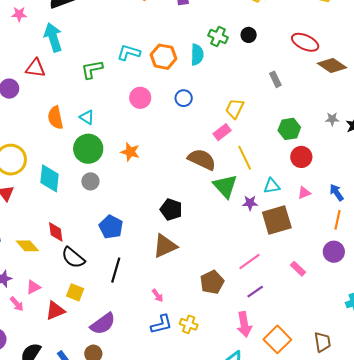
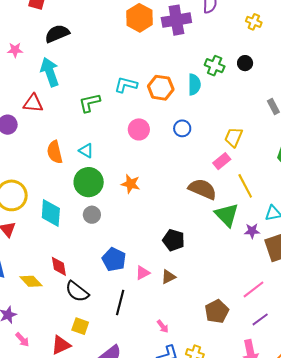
brown triangle: (165, 246) -> (168, 277), size x0.6
pink triangle: (33, 287) -> (143, 273), moved

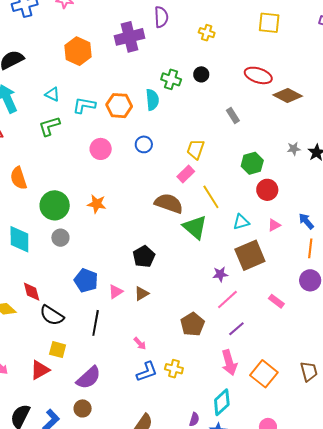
orange hexagon: (139, 18) -> (78, 51), moved
cyan triangle: (86, 151) -> (52, 94), moved
purple star: (252, 231) -> (220, 274), moved
black pentagon: (174, 240) -> (144, 257), turned 30

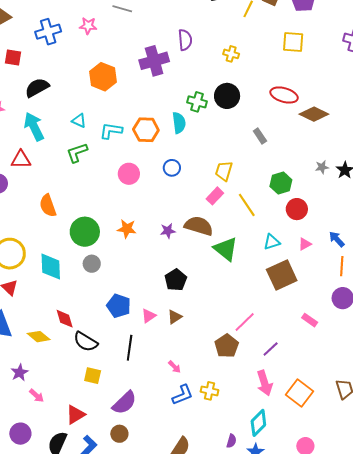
black circle: (201, 74) -> (227, 96), size x1.6
yellow line: (211, 197) -> (247, 205), moved
purple star: (220, 274) -> (168, 231), moved
pink line: (227, 299) -> (245, 322), moved
red triangle: (40, 370) -> (75, 415), moved

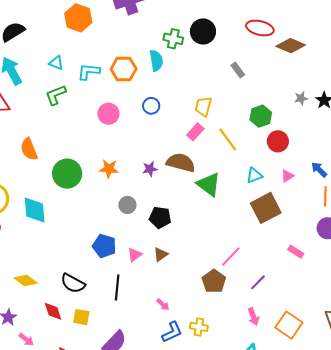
gray circle: (92, 264) -> (127, 205), moved
black pentagon: (176, 280) -> (160, 218), turned -30
red diamond: (65, 319) -> (53, 311), moved
pink arrow: (265, 383) -> (253, 317), size x0.7

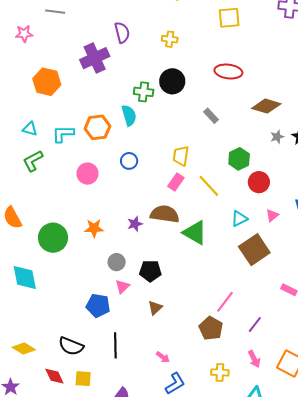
brown diamond: (291, 46) -> (266, 106), moved
pink triangle: (135, 255) -> (122, 286), moved
yellow cross: (199, 327) -> (220, 372), moved

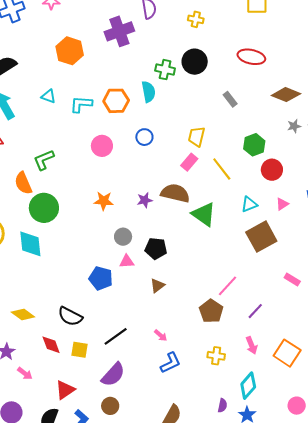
green L-shape: (33, 161) -> (44, 160), moved
green circle: (53, 238) -> (44, 208), moved
pink triangle: (122, 286) -> (127, 261), turned 35
black line: (115, 345) -> (116, 336), moved, turned 50

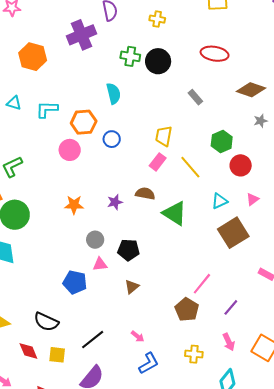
green cross: (165, 70) -> (130, 56), moved
orange hexagon: (116, 101) -> (84, 122), moved
brown semicircle: (175, 193) -> (145, 194), size x0.7

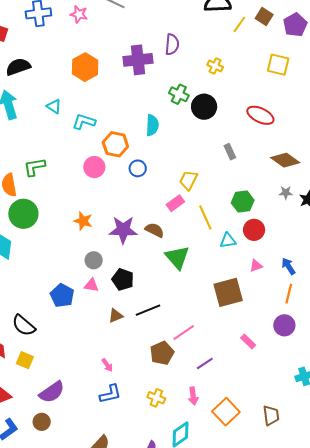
cyan triangle: (220, 201) -> (228, 241), moved
purple star: (115, 202) -> (123, 230), size x1.8
black line: (93, 340) -> (148, 310), moved

